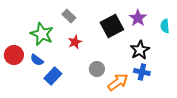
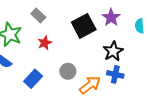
blue rectangle: (53, 76) -> (33, 79), moved

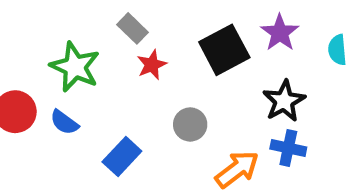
red star: (45, 43) -> (152, 65), moved
gray circle: (68, 71) -> (190, 124), moved

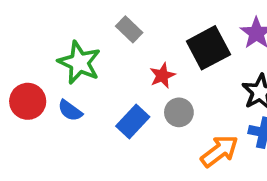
red star: (152, 65) -> (162, 75), moved
blue rectangle: (122, 156) -> (133, 122), moved

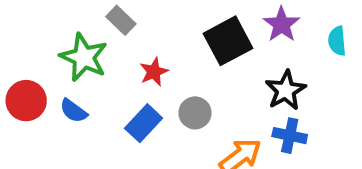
gray rectangle: (129, 29) -> (121, 20), moved
red star: (162, 75) -> (154, 72), moved

